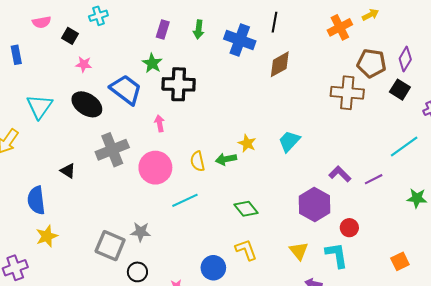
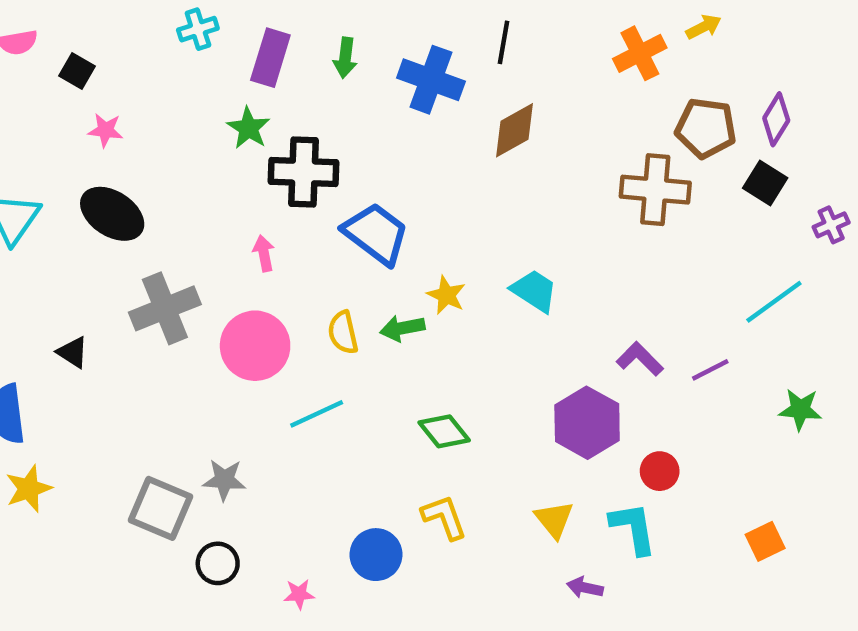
cyan cross: (98, 16) -> (198, 29), moved
purple rectangle: (163, 30) -> (270, 58), size x1.4
blue trapezoid: (126, 90) -> (376, 234), moved
cyan trapezoid: (289, 141) -> (534, 291), turned 80

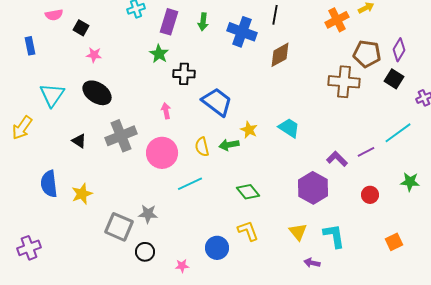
black cross: (303, 172) -> (184, 74), size x0.7
black triangle: (73, 352) -> (79, 141), moved
purple line: (710, 370) -> (366, 152), moved
red circle: (660, 471) -> (370, 195), moved
yellow star: (29, 489) -> (82, 194), moved

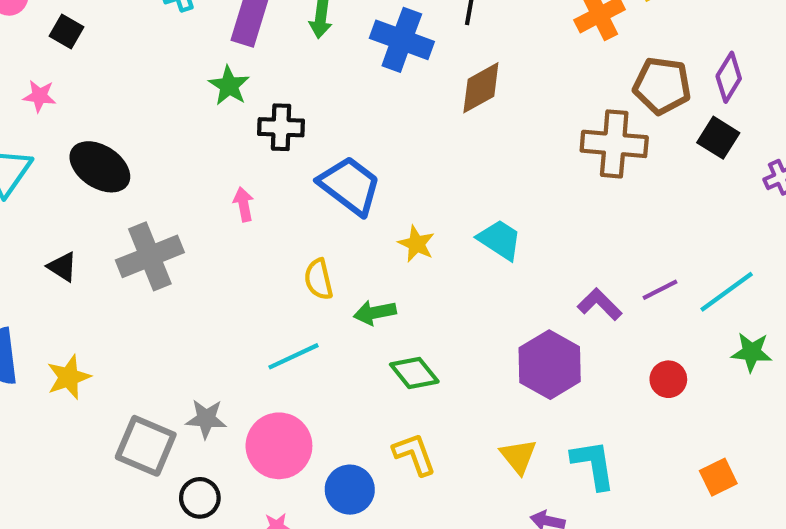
pink star: (94, 55) -> (40, 96), moved
cyan line: (398, 133) -> (727, 292), moved
green arrow: (229, 145) -> (375, 313), moved
pink circle: (162, 153) -> (279, 446), moved

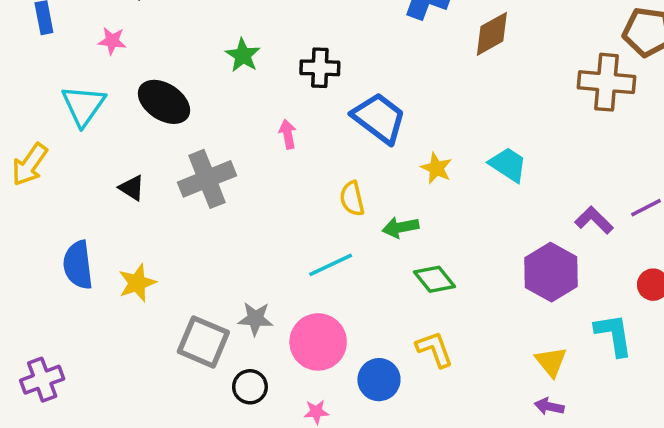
green star: (229, 86) -> (243, 55), moved
yellow triangle: (518, 456) -> (551, 362), moved
cyan L-shape: (593, 465) -> (614, 335), moved

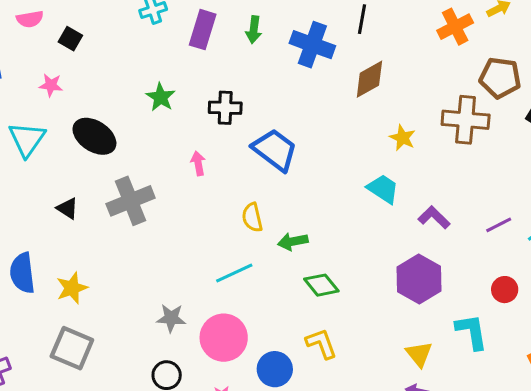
yellow star: (436, 168) -> (402, 138), moved
purple L-shape: (594, 220) -> (434, 217), moved
gray square: (203, 342) -> (72, 348), moved

